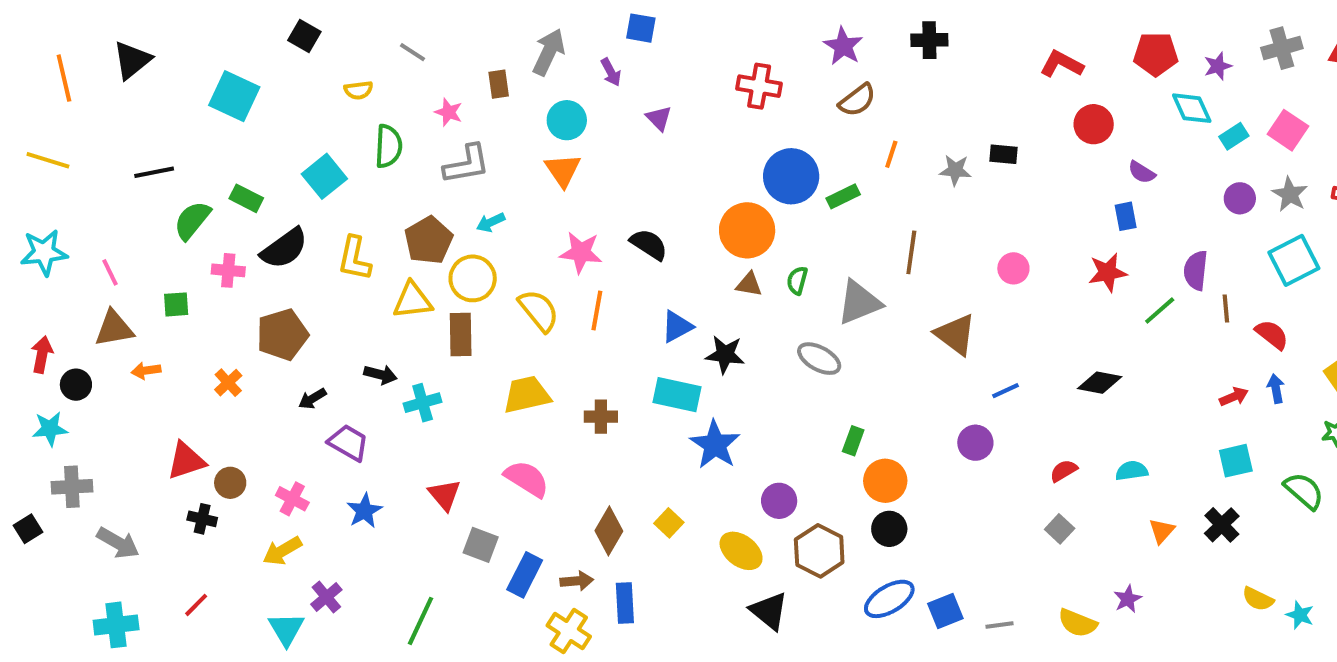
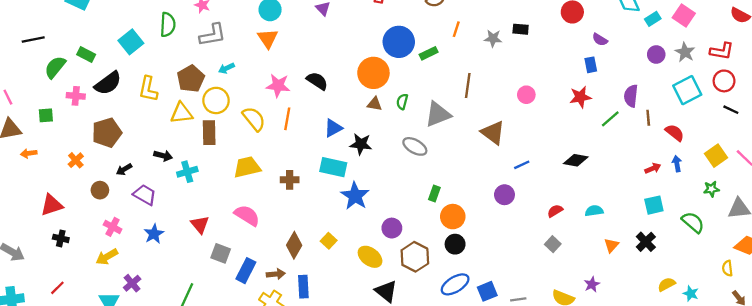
brown circle: (230, 483) -> (100, 190), moved
yellow semicircle: (1258, 599) -> (667, 284), turned 126

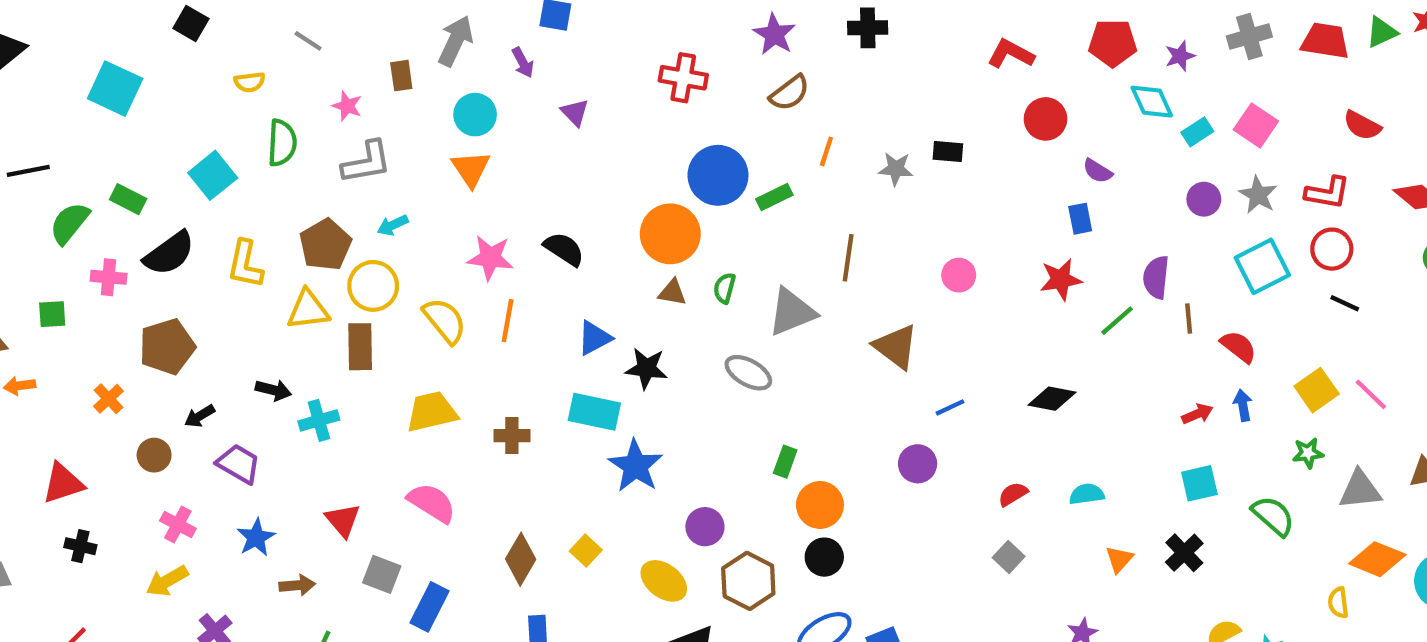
brown arrow: (276, 274) -> (297, 585), moved

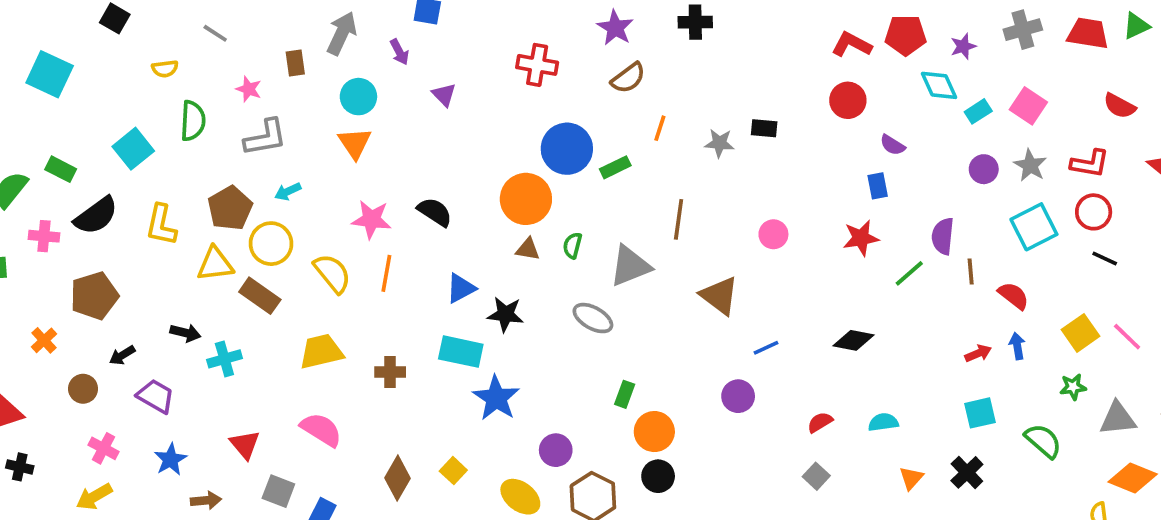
red L-shape: (1011, 54) -> (852, 44), moved
brown rectangle: (360, 347) -> (260, 296), turned -54

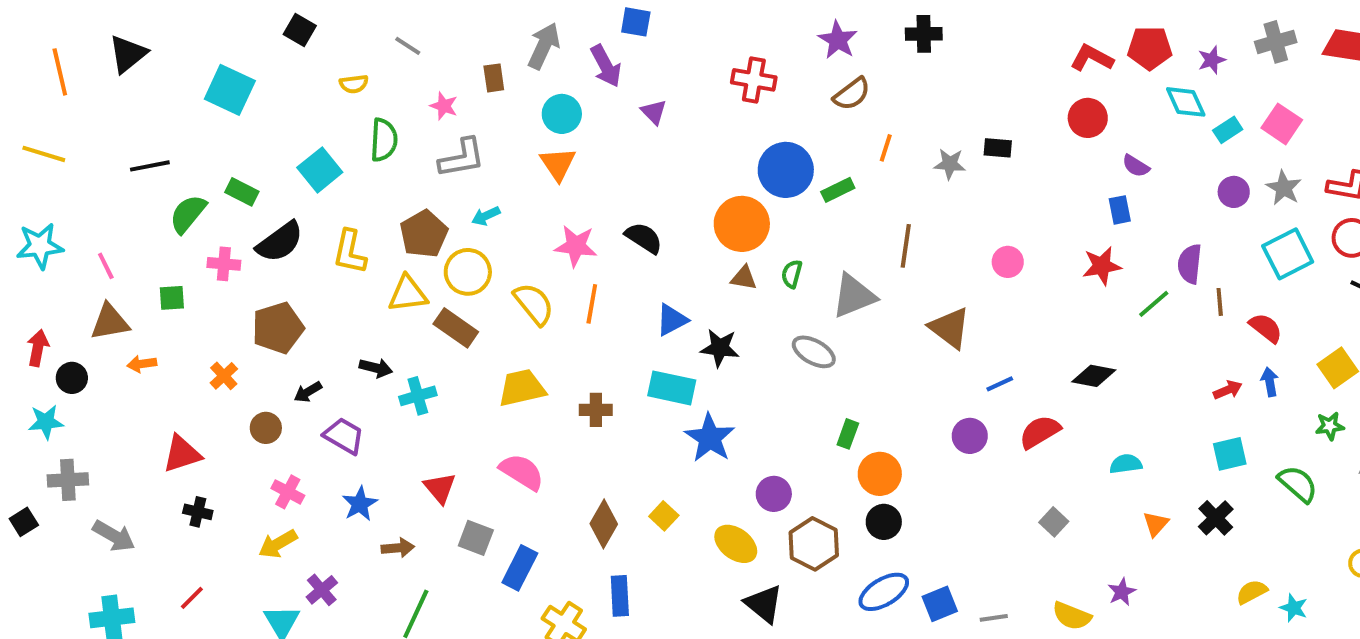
purple arrow: (399, 52) -> (606, 66), size x1.5
red semicircle: (820, 422) -> (1040, 432), moved, size x1.5

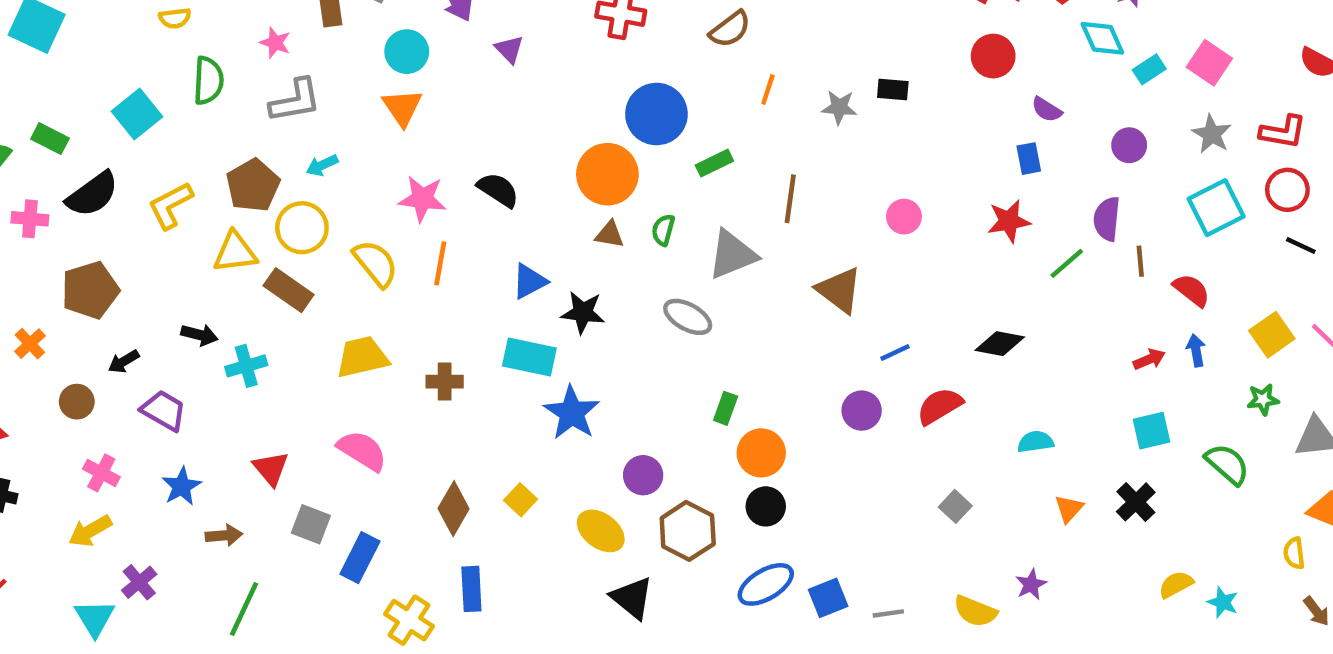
green rectangle: (838, 190) -> (714, 163), moved
purple circle: (1234, 192) -> (1129, 145), moved
yellow L-shape: (350, 252) -> (170, 205), turned 51

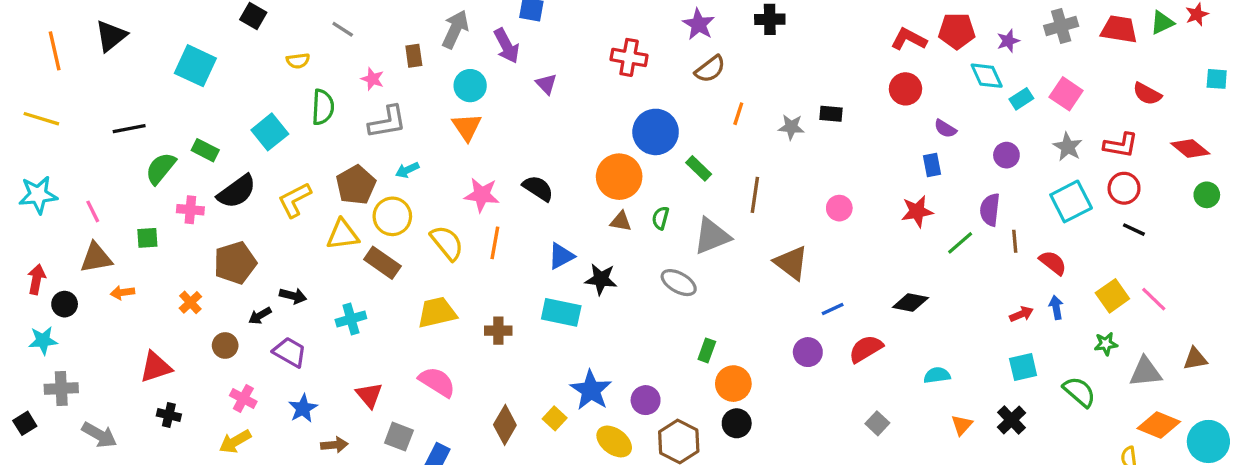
green rectangle: (714, 163) -> (699, 168), turned 70
black arrow: (199, 335) -> (293, 296), moved
blue star: (572, 413) -> (591, 390), moved

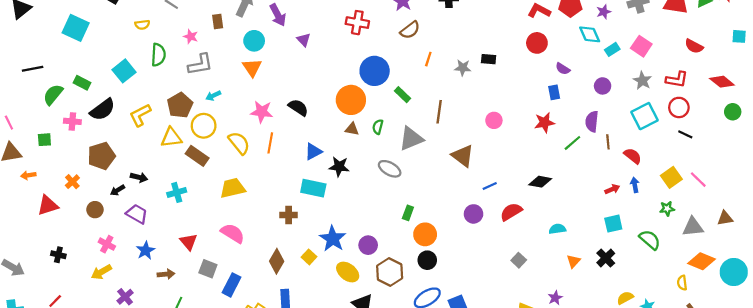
brown cross: (498, 331) -> (289, 215), moved
red triangle: (156, 367) -> (48, 205), moved

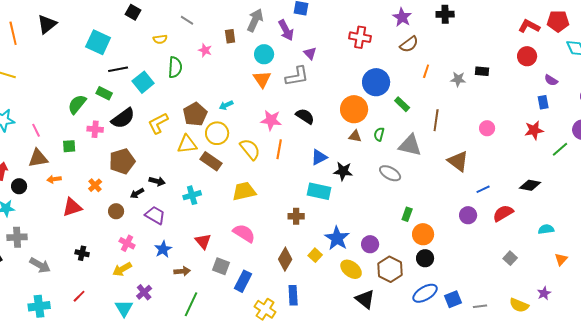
gray L-shape: (200, 64) -> (297, 76), moved
black line: (33, 69) -> (118, 69), moved
gray triangle: (411, 139) -> (410, 145), turned 35

